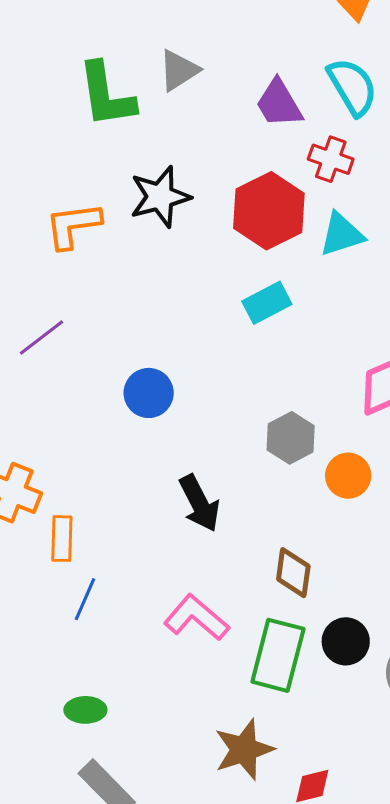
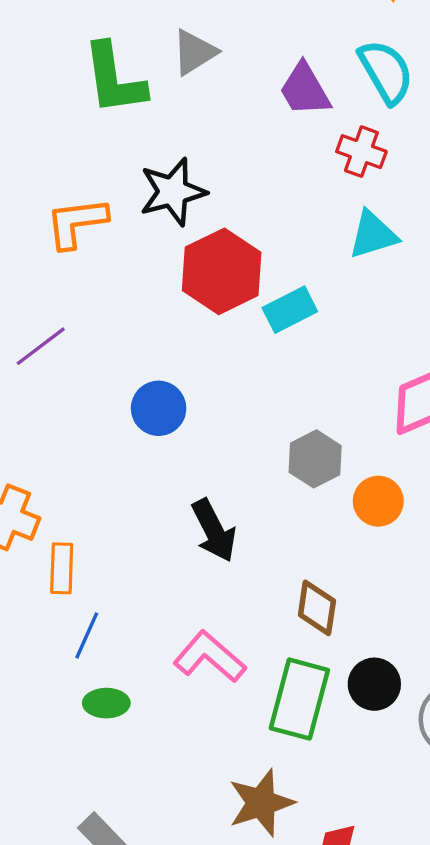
red hexagon: (269, 211) -> (222, 271), moved
green ellipse: (85, 710) -> (106, 703), moved

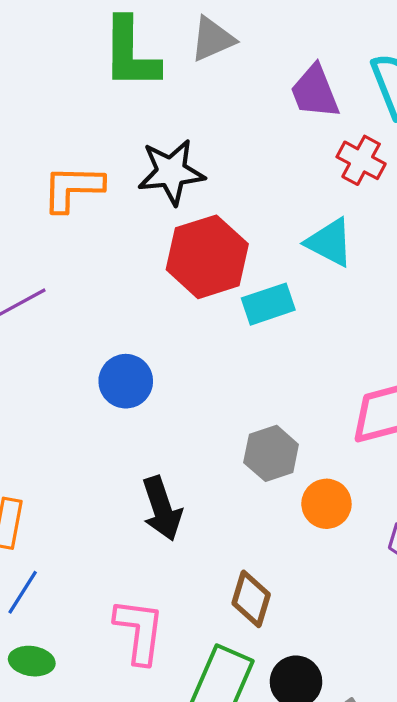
cyan triangle: (373, 235) -> (330, 242), moved, turned 36
pink L-shape: (210, 657) -> (139, 631), turned 48

